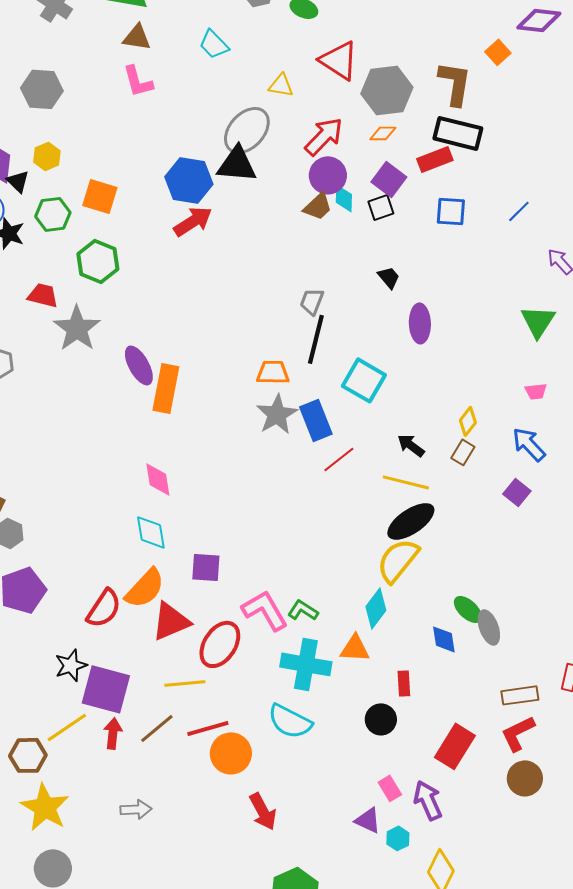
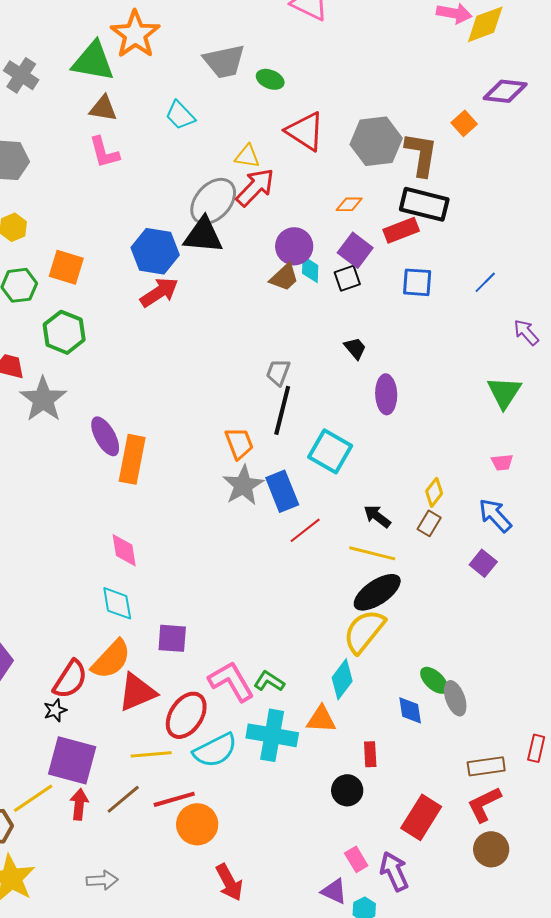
gray hexagon: (387, 90) -> (376, 141), moved
red arrow: (324, 136) -> (255, 187), moved
orange trapezoid: (273, 372) -> (239, 443), turned 68
black star: (71, 665) -> (55, 710), moved, size x0.7
cyan semicircle: (290, 721) -> (215, 750), moved, turned -54

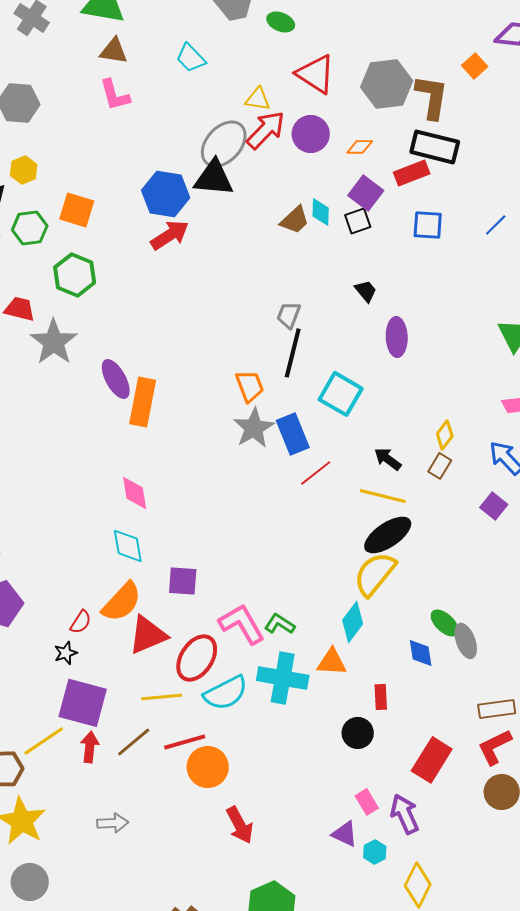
purple circle: (294, 246) -> (311, 134), moved
red semicircle: (70, 679) -> (81, 622), size x0.6

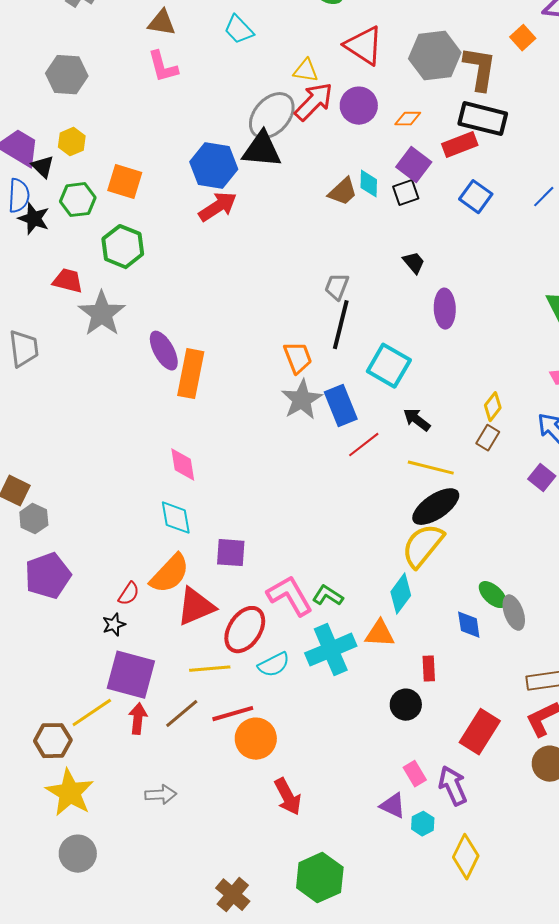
blue square: (428, 225) -> (476, 197), turned 32
black arrow: (388, 459) -> (417, 420), moved
cyan cross: (283, 678) -> (331, 650), turned -33
cyan semicircle: (226, 693) -> (274, 665), size x0.7

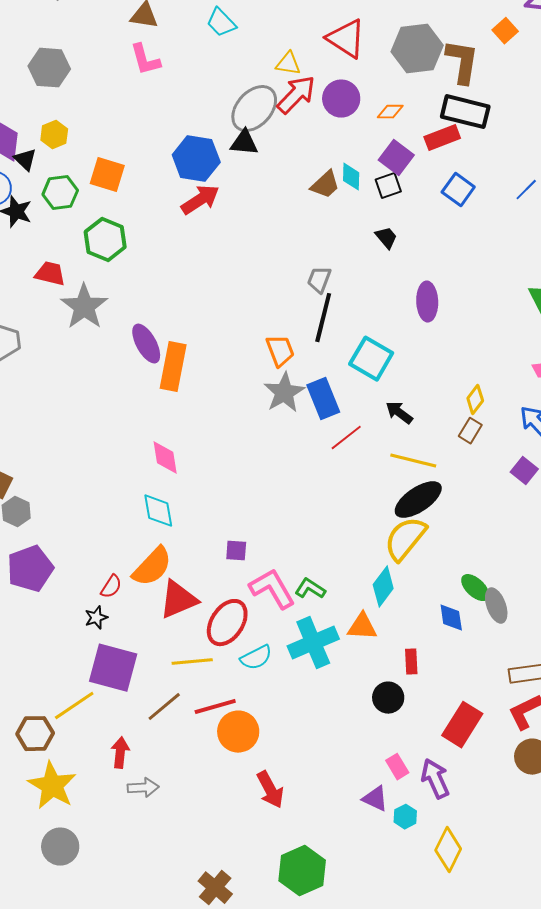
black triangle: (262, 150) -> (244, 143), size x0.7
black trapezoid: (414, 263) -> (386, 238), moved
purple square: (231, 553) -> (236, 551), moved, size x0.7
red arrow: (138, 719) -> (120, 753), moved

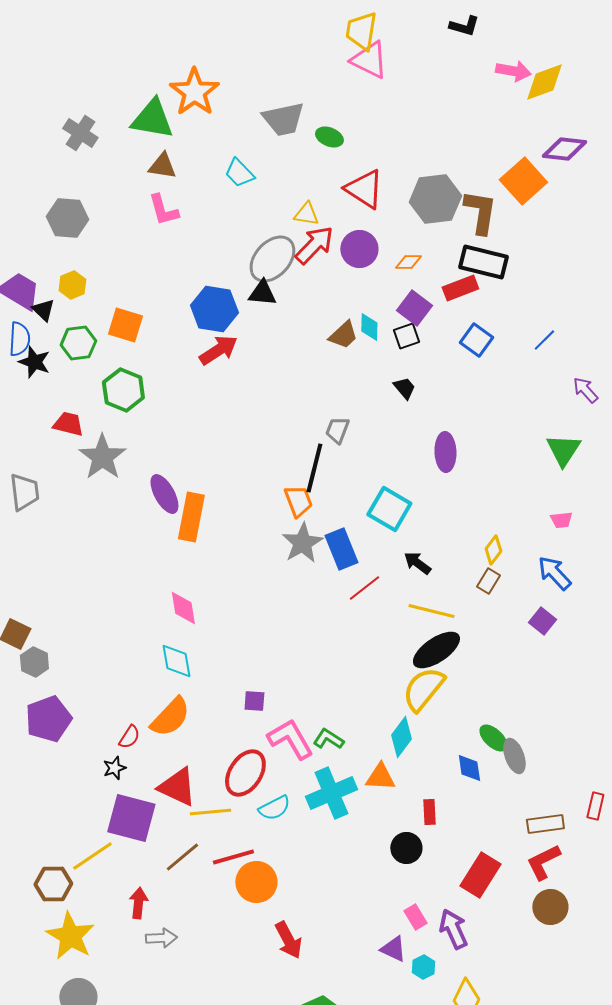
orange square: (505, 31) -> (523, 181), size x1.8
black line: (323, 318) -> (314, 468), moved
red triangle: (178, 600) -> (177, 787), moved, turned 48

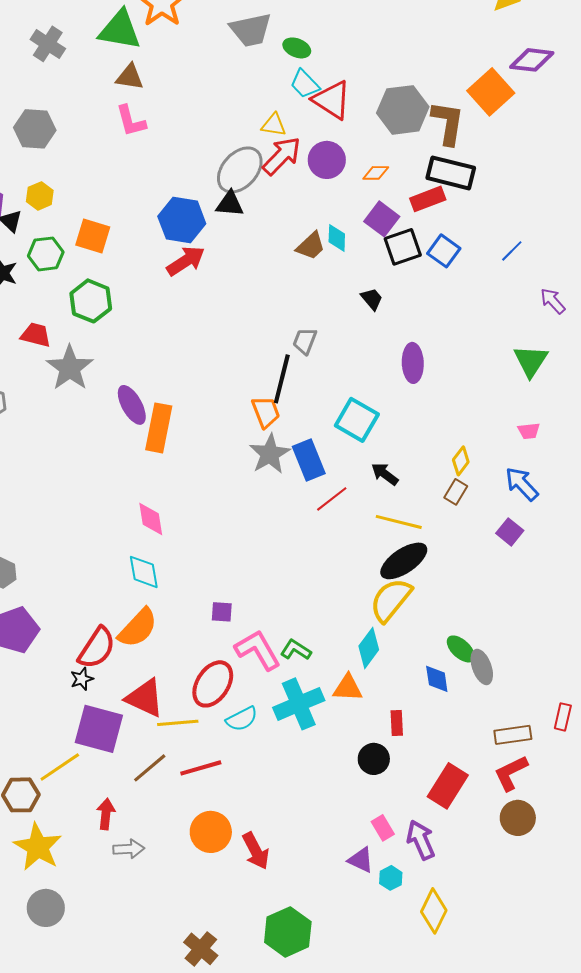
cyan trapezoid: (239, 173) -> (305, 84), moved
black square: (406, 336) -> (403, 247), moved, size x1.4
red semicircle: (129, 737) -> (97, 648), size x1.8
orange circle: (256, 882) -> (211, 832), moved

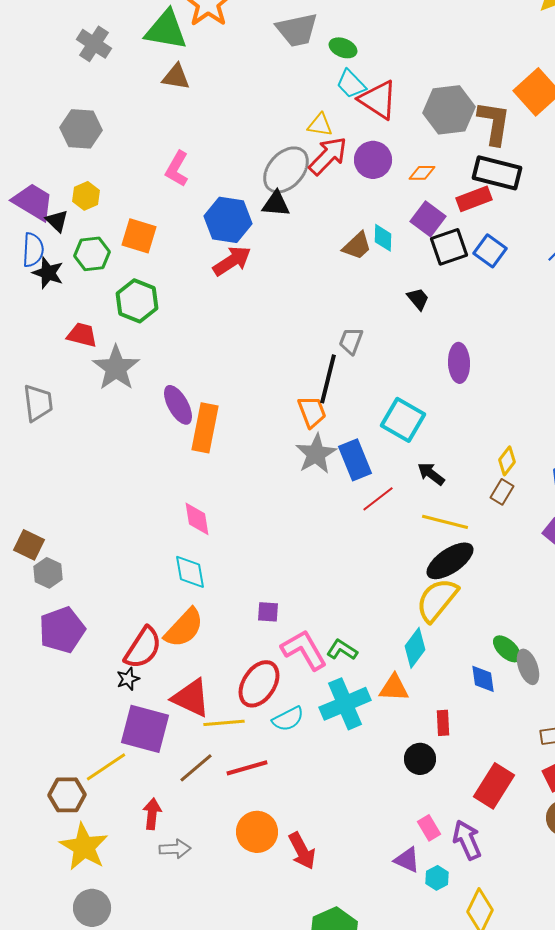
pink L-shape: (131, 121) -> (177, 169), moved, turned 45

